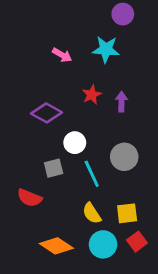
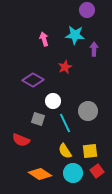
pink arrow: (62, 55) -> (44, 39), turned -136
purple arrow: (121, 102) -> (94, 49), moved
gray square: (54, 168) -> (38, 119), turned 32

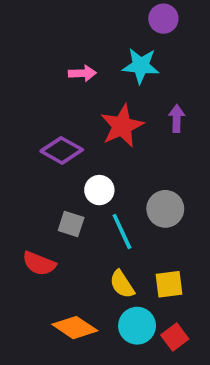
pink arrow: (44, 39) -> (82, 73), turned 104
purple arrow: (94, 49) -> (177, 118), moved
red star: (65, 67) -> (122, 126), size x1.6
red square: (97, 171) -> (175, 337), moved

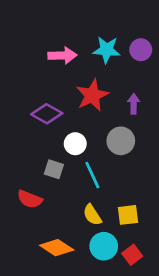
purple circle: (163, 19) -> (141, 50), moved
pink arrow: (82, 73) -> (62, 55), size x1.4
purple arrow: (177, 118) -> (134, 104), moved
gray circle: (165, 209) -> (121, 141), moved

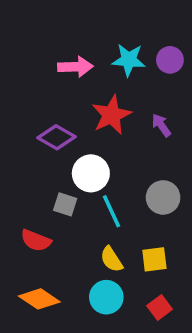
purple arrow: (134, 104) -> (161, 125), turned -36
gray circle: (121, 141) -> (163, 197), moved
white circle: (75, 144) -> (91, 173), size x1.4
cyan circle: (104, 246) -> (106, 297), moved
orange diamond: (57, 248) -> (39, 299), moved

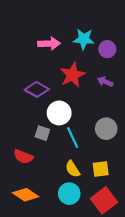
purple circle: (170, 60) -> (107, 49), moved
purple arrow: (161, 125) -> (105, 82), turned -32
red square: (160, 307) -> (104, 200), size x1.6

